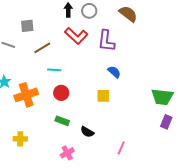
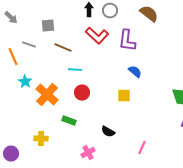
brown line: (42, 48) -> (63, 48), turned 54
orange cross: (26, 95) -> (47, 95), turned -30
green rectangle: (62, 121) -> (69, 121), moved

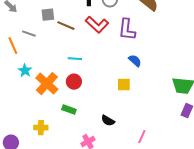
brown line: (63, 48) -> (66, 26), moved
red circle: (82, 93) -> (74, 82), moved

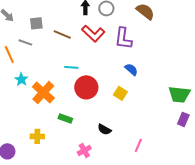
gray square: (48, 15) -> (36, 23), moved
red circle: (74, 82) -> (86, 87), moved, size x1.5
yellow square: (124, 85) -> (120, 93), turned 32

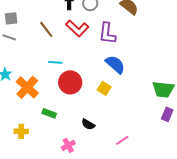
gray square: (36, 23) -> (11, 18), moved
brown line: (62, 34) -> (46, 29), turned 30
blue semicircle: (131, 69) -> (115, 64), size x1.5
pink line: (138, 145) -> (122, 140), turned 32

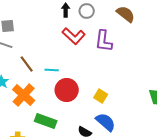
brown line: (46, 29) -> (27, 64), moved
blue semicircle: (115, 64) -> (106, 122), moved
green rectangle: (49, 113) -> (46, 121), size x1.5

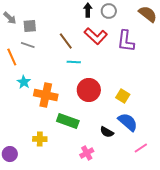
brown line: (27, 64) -> (66, 41), moved
cyan line: (52, 70) -> (74, 62), moved
orange cross: (24, 95) -> (46, 95), turned -30

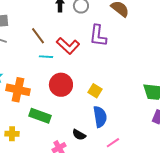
red L-shape: (96, 36) -> (68, 46), moved
blue semicircle: (128, 122) -> (100, 117), turned 40
black semicircle: (107, 132) -> (79, 135), moved

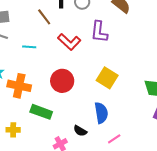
brown line: (38, 36) -> (44, 17), moved
cyan line: (46, 57) -> (29, 47), moved
yellow square: (95, 91) -> (107, 78), moved, size x1.5

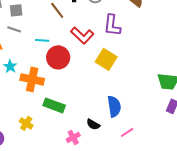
yellow square: (107, 78) -> (106, 59), moved
red circle: (62, 81) -> (58, 57), moved
yellow cross: (13, 130) -> (26, 123), turned 32

